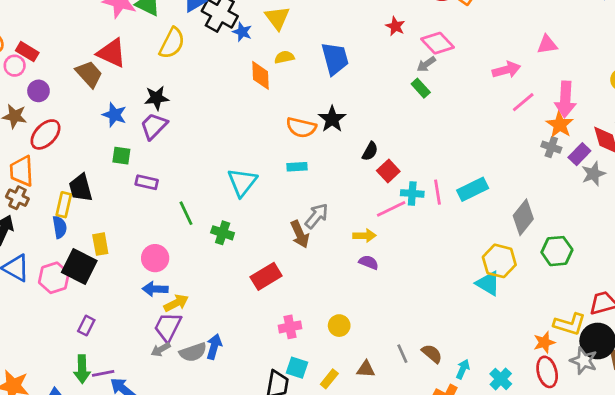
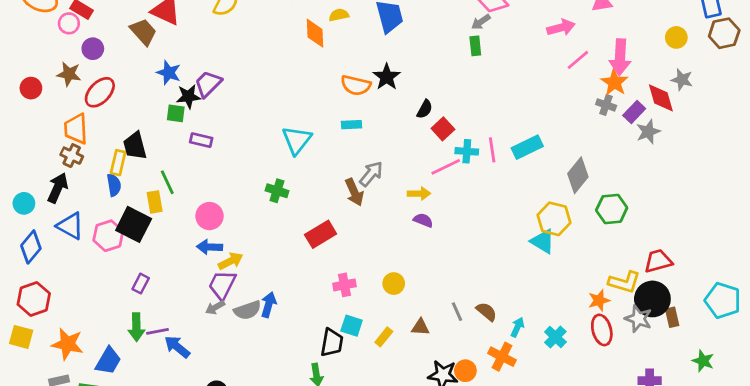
green rectangle: (421, 88) -> (475, 46), turned 36
black star: (157, 98) -> (188, 97), moved
green line: (186, 213) -> (167, 182), moved

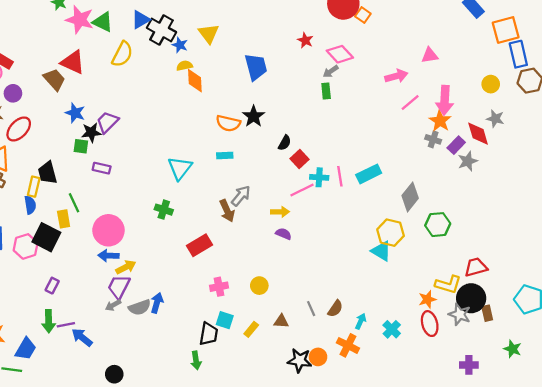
yellow semicircle: (339, 15) -> (184, 66), moved
pink circle: (210, 216) -> (108, 230), size x1.4
brown semicircle: (487, 312) -> (335, 309), turned 84

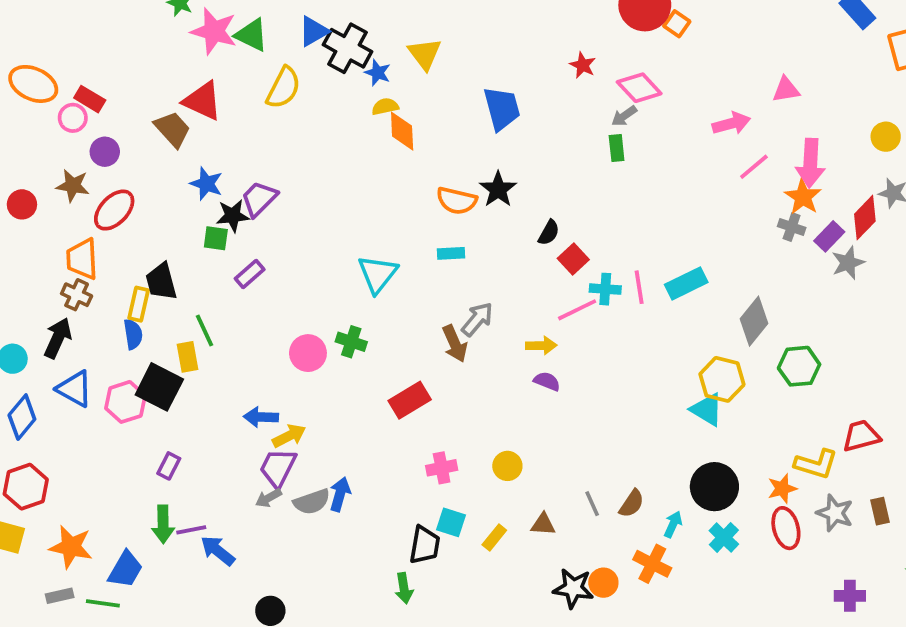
red diamond: (478, 134) -> (865, 218), turned 60
purple rectangle: (102, 168) -> (250, 274), turned -54
pink circle: (108, 230) -> (308, 353), moved, size x0.7
black circle: (471, 298) -> (714, 487), moved

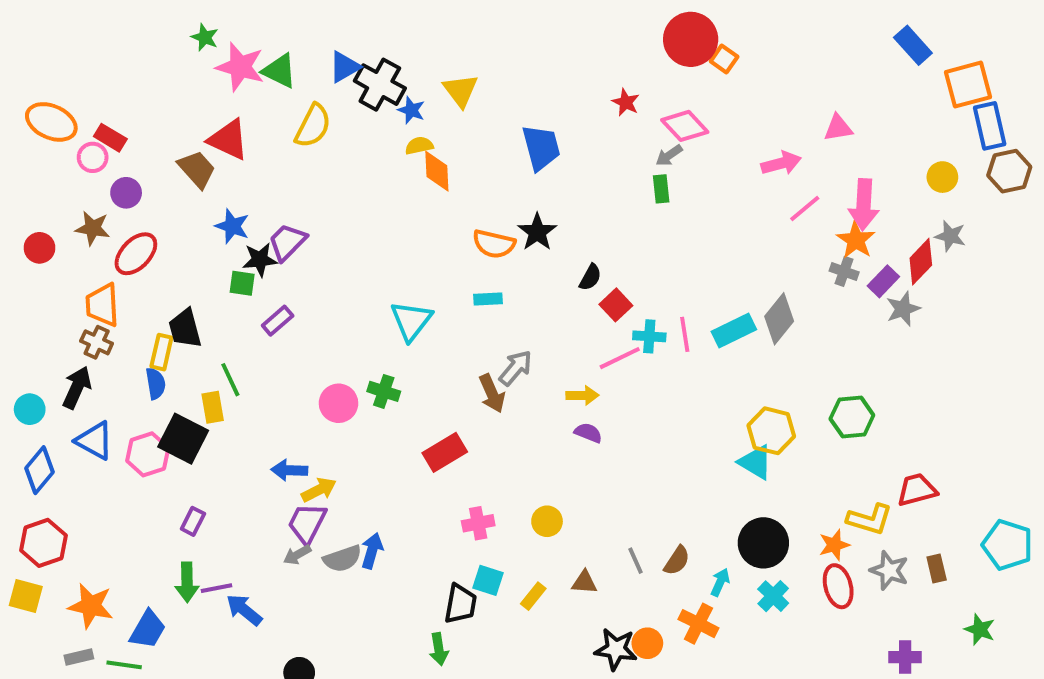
gray diamond: (754, 321) -> (779, 319), moved

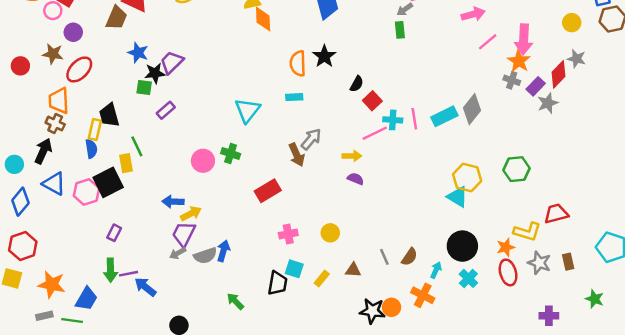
brown trapezoid: (197, 169) -> (116, 18), turned 65
orange semicircle: (494, 244) -> (298, 63), turned 75
black square: (183, 439) -> (108, 182), turned 36
green arrow: (439, 649) -> (235, 301), moved, turned 144

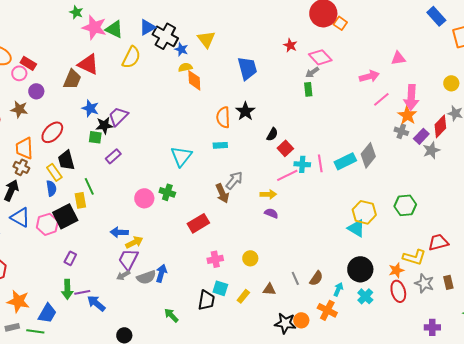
red ellipse: (79, 69) -> (52, 132), moved
yellow rectangle: (95, 130) -> (54, 172), turned -48

